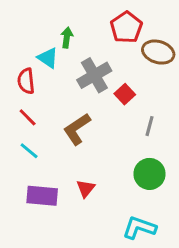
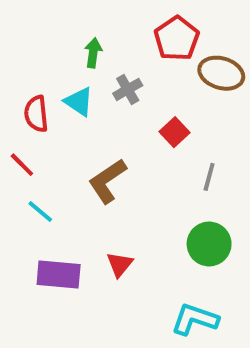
cyan triangle: (48, 58) -> (79, 102), moved
gray cross: (94, 75) -> (128, 89), moved, size x0.6
red line: (28, 117) -> (22, 165), moved

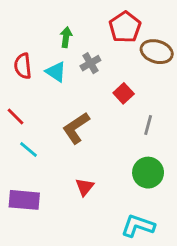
red semicircle: (36, 114) -> (23, 66), moved
purple rectangle: (59, 275) -> (24, 200), moved

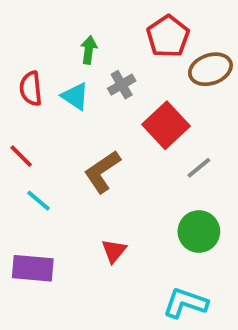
brown ellipse: (157, 52) -> (210, 69), turned -36
red square: (124, 93) -> (166, 125), size x1.6
gray line: (148, 125) -> (199, 168), turned 36

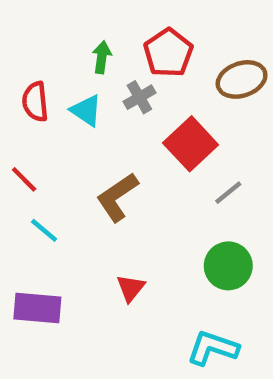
red pentagon: (168, 36) -> (168, 53), moved

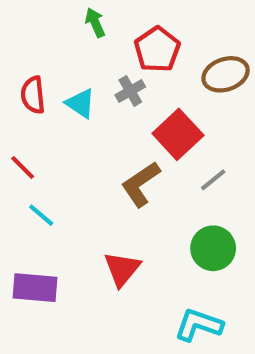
green arrow: (102, 57) -> (95, 23), moved, turned -32
brown L-shape: (117, 197) -> (141, 184), moved
red triangle: (131, 288) -> (122, 269), size x1.4

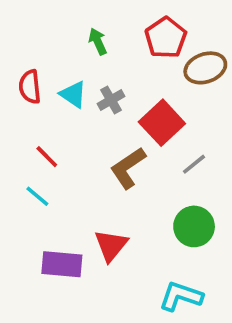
green arrow: (95, 23) -> (98, 42), moved
red pentagon: (157, 49) -> (166, 38), moved
gray cross: (130, 91) -> (111, 100), moved
red line: (23, 168) -> (47, 157), moved
purple rectangle: (35, 288) -> (62, 264), moved

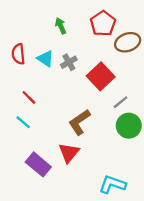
brown L-shape: (128, 168) -> (79, 122), moved
green circle: (194, 226) -> (129, 126), moved
purple rectangle: (62, 264) -> (38, 164), turned 35

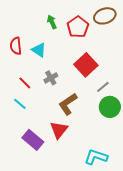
red pentagon: (103, 23) -> (78, 27), moved
brown ellipse: (128, 42) -> (105, 16), moved
gray cross: (69, 62) -> (51, 78), moved

